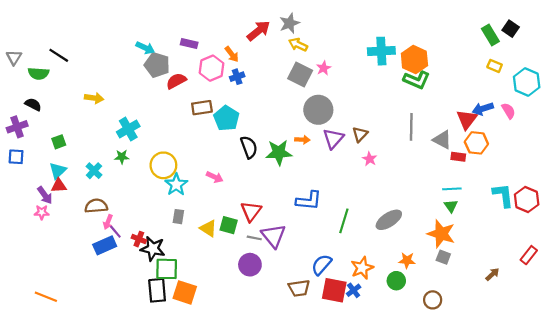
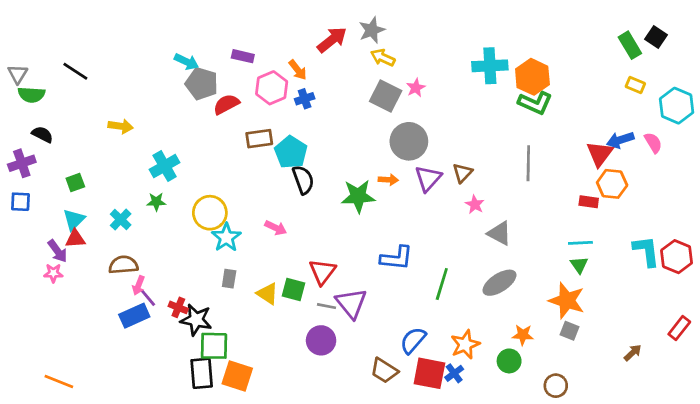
green semicircle: (38, 73) -> (31, 95), moved
gray triangle: (442, 140) -> (499, 233), moved
black semicircle: (249, 147) -> (303, 180), moved
brown trapezoid: (299, 288) -> (384, 371), turned 40

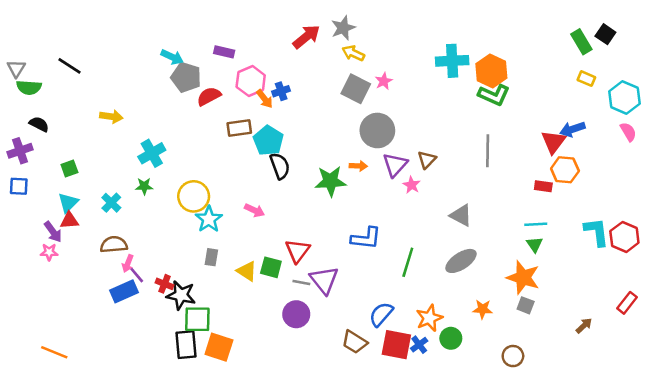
orange arrow: (298, 70) -> (265, 99), moved
pink semicircle: (653, 143) -> (628, 132), moved
pink star: (475, 204) -> (412, 185), moved
green circle: (509, 361) -> (451, 338), moved

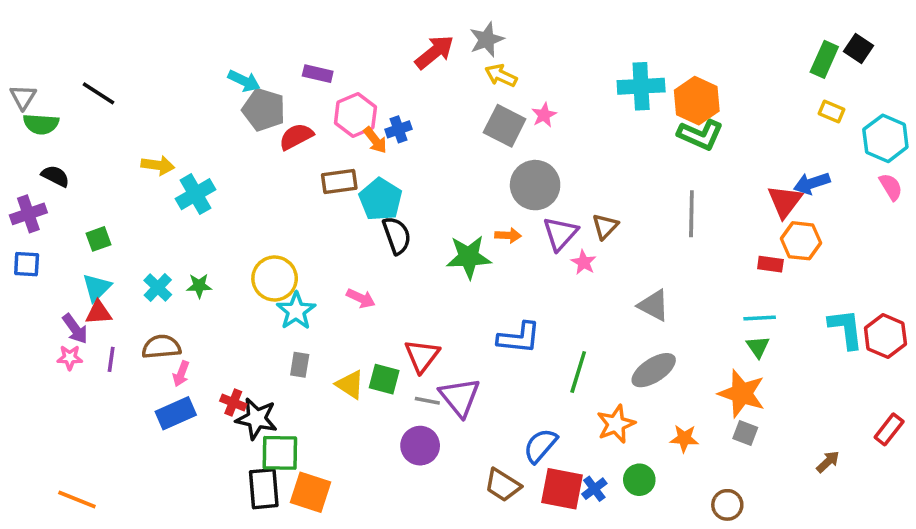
green rectangle: (581, 42) -> (824, 59), turned 55
cyan cross: (152, 153) -> (196, 194), moved
green star: (144, 186) -> (199, 286), moved
purple line: (137, 275) -> (111, 359), moved, turned 48
orange star: (429, 318) -> (616, 424), moved

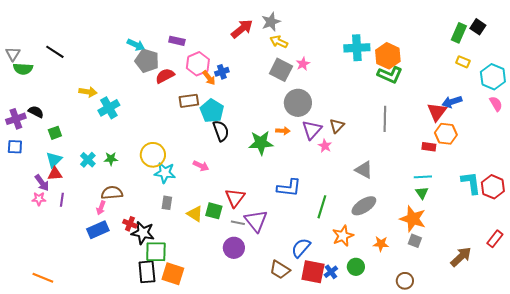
black semicircle: (55, 176) -> (36, 112), moved
cyan star: (296, 311) -> (165, 173), turned -30
brown semicircle: (161, 347) -> (112, 193), moved
brown arrow: (828, 462) -> (461, 257), size x1.6

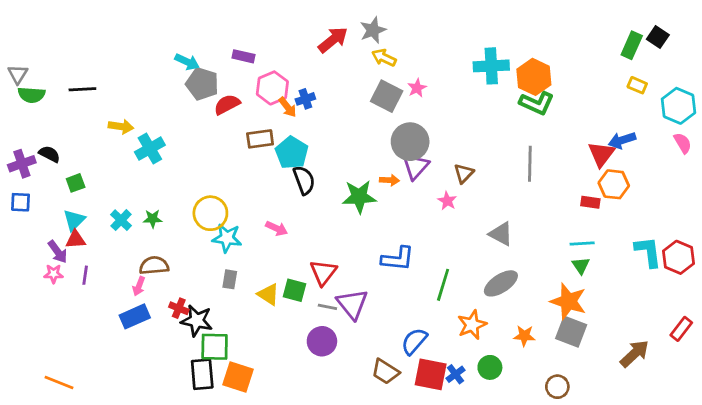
black line: (55, 52) -> (82, 89), moved, turned -36
purple triangle: (312, 130) -> (416, 166), moved
gray square: (415, 241) -> (571, 332), size x1.6

